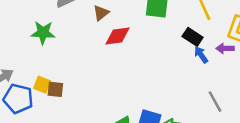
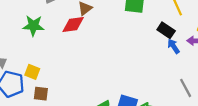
red diamond: (118, 36) -> (73, 25), moved
brown square: (55, 89) -> (41, 94), moved

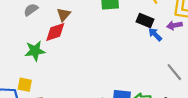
green star: (33, 26) -> (35, 51), moved

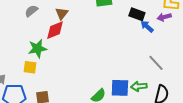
gray line: (174, 72) -> (156, 63), moved
yellow square: (25, 85) -> (30, 67), moved

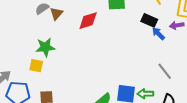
brown triangle: (62, 13) -> (56, 14), moved
red diamond: (55, 30) -> (88, 21), moved

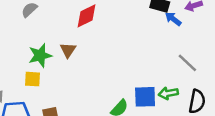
brown triangle: (56, 14) -> (68, 50), moved

